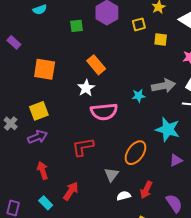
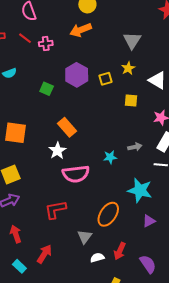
yellow square: (139, 24) -> (105, 79), moved
green square: (77, 26) -> (47, 89), turned 32
gray arrow: (164, 86) -> (135, 147), size x0.6

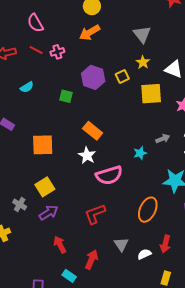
yellow square: (131, 101) -> (151, 94), size x1.6
gray triangle: (85, 237) -> (121, 244), moved

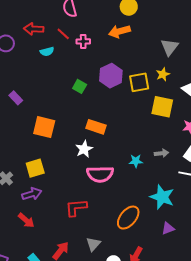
yellow square: (122, 76) -> (139, 82), size x1.5
cyan semicircle: (27, 87) -> (47, 51), moved
orange rectangle: (93, 131) -> (96, 127), turned -36
red arrow: (60, 245) -> (26, 220), moved, turned 144

